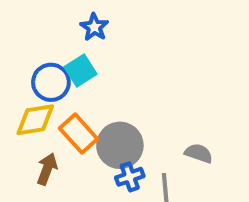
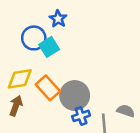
blue circle: (51, 82) -> (34, 38), moved
gray semicircle: (199, 153) -> (126, 111), moved
brown arrow: (47, 169) -> (16, 106), moved

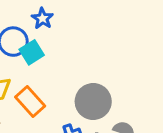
gray circle: (75, 95) -> (93, 101), moved

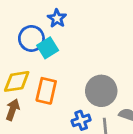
orange rectangle: (30, 101) -> (46, 91), turned 55

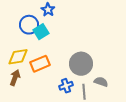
orange rectangle: (46, 91) -> (40, 64), turned 54

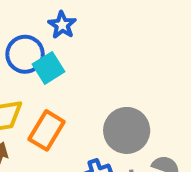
orange rectangle: (40, 64) -> (47, 130), turned -36

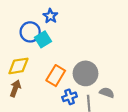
orange rectangle: (47, 130) -> (56, 76), moved

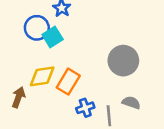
yellow diamond: (18, 66) -> (42, 76), moved
gray circle: (85, 73) -> (123, 61), moved

